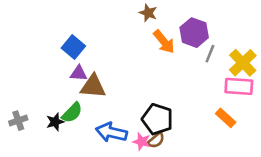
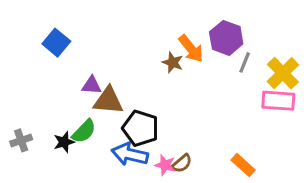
brown star: (148, 13) -> (173, 62), moved
blue square: (73, 47) -> (56, 43), moved
orange rectangle: (226, 118) -> (243, 165), moved
black pentagon: (157, 119) -> (141, 128), moved

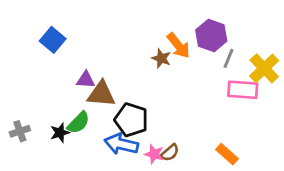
pink rectangle: (278, 101) -> (243, 90), moved

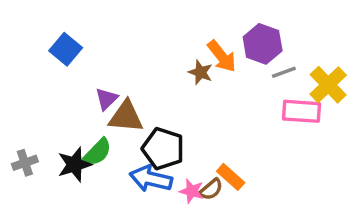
gray line: (228, 58) -> (284, 72), turned 48
purple triangle: (86, 80) -> (106, 99), turned -48
black star: (60, 133) -> (75, 165), size x1.4
orange rectangle: (227, 154) -> (231, 177), moved

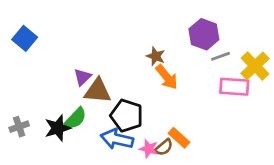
blue square: (66, 49) -> (25, 38), moved
orange arrow: (222, 56) -> (167, 77), moved

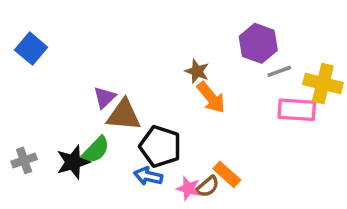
yellow cross: (255, 66) -> (323, 84), turned -32
blue arrow: (117, 139) -> (148, 176), size x0.7

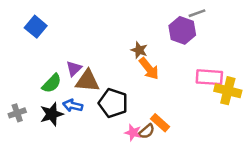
blue square: (31, 49) -> (36, 27), moved
gray line: (279, 71) -> (197, 13), moved
yellow cross: (323, 84) -> (228, 91), moved
green semicircle: (96, 150) -> (52, 83), moved
blue arrow: (148, 176) -> (73, 106), moved

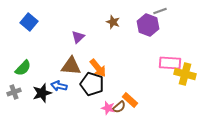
brown star: (139, 50) -> (113, 22), moved
purple triangle: (74, 69) -> (78, 37), moved
orange arrow: (149, 69) -> (98, 68), moved
green semicircle: (52, 83) -> (23, 68), moved

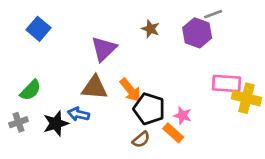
purple triangle: (78, 37) -> (104, 49), size x1.5
black pentagon: (92, 84) -> (149, 109), moved
brown semicircle: (119, 107) -> (141, 139), moved
pink star: (108, 108) -> (182, 115), moved

